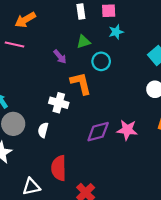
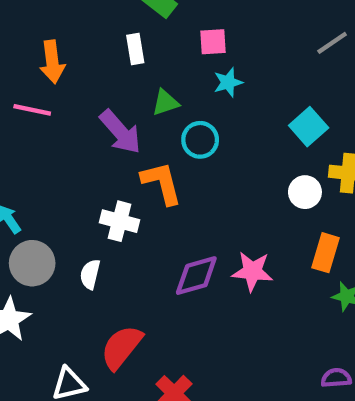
white rectangle: (81, 12) -> (135, 49), moved
orange arrow: (25, 20) -> (52, 62), turned -66
purple arrow: (60, 57) -> (120, 132), size x1.6
red semicircle: (59, 168) -> (122, 347), turned 40

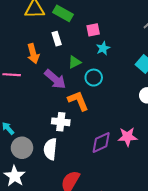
orange arrow: (52, 62) -> (33, 54), moved
white semicircle: (90, 274) -> (50, 149), size x1.5

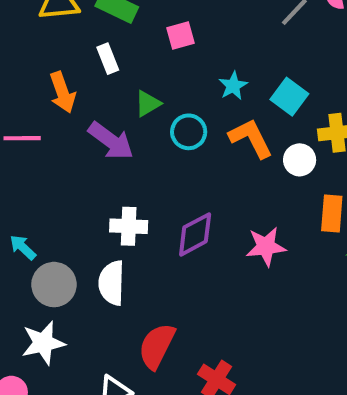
cyan star: (103, 48) -> (233, 86), moved
orange L-shape: (78, 101) -> (251, 138), moved
purple diamond: (101, 142) -> (195, 234), moved
white star: (15, 176) -> (43, 343), turned 30

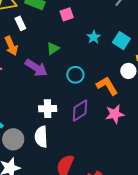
white rectangle: (108, 59) -> (20, 23), moved
cyan circle: (189, 132) -> (75, 75), moved
orange L-shape: (251, 138) -> (107, 86), moved

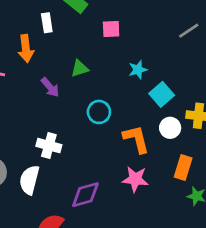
cyan square: (121, 41) -> (162, 94), moved
purple arrow: (36, 68) -> (50, 87), size x0.7
purple diamond: (80, 110) -> (85, 195), moved

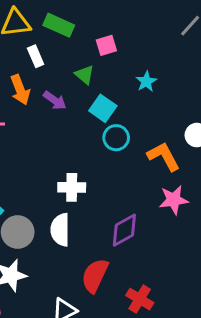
green triangle: (80, 68) -> (85, 75), moved, turned -48
purple arrow: (50, 87) -> (55, 100), moved
cyan square: (162, 94) -> (103, 108), moved

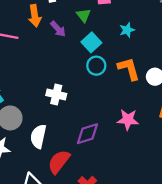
orange L-shape: (164, 156) -> (129, 69), moved
white semicircle: (60, 230) -> (38, 136), moved

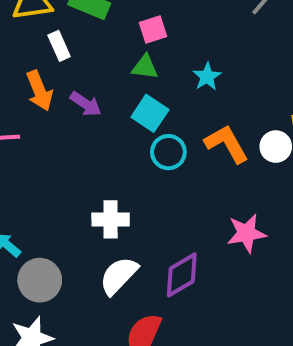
green triangle: (84, 15) -> (145, 67), moved, turned -32
white semicircle: (38, 136) -> (119, 276), moved, turned 45

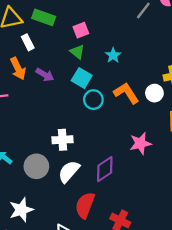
green triangle: (145, 67) -> (77, 52), turned 35
gray circle: (40, 280) -> (36, 166), moved

